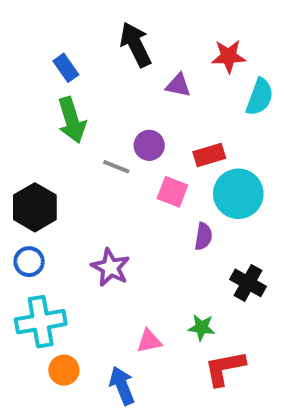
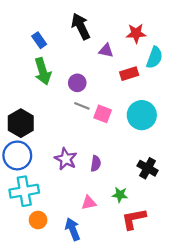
purple circle: (149, 145) -> (77, 83), moved
red rectangle: (209, 155) -> (129, 74), moved
gray line: (116, 167) -> (82, 106), moved
purple semicircle: (203, 236) -> (96, 164), moved
blue circle: (29, 262) -> (17, 155), size x1.6

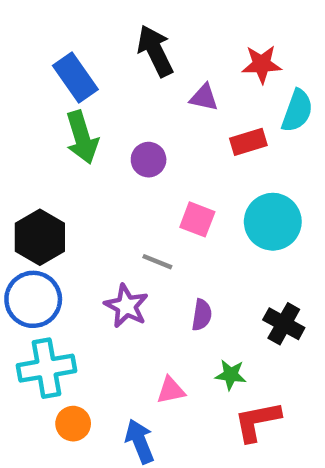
blue rectangle: (39, 40) -> (75, 77), size x1.5
gray line: (82, 106) -> (157, 262), moved
purple semicircle: (96, 164) -> (202, 315), moved

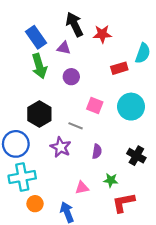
red star: (262, 64) -> (102, 34), moved
purple triangle: (204, 97) -> (64, 48), moved
black hexagon: (40, 237) -> (39, 114), moved

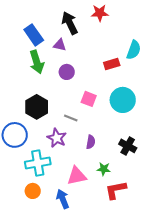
red star: (102, 34) -> (100, 13), moved
cyan cross: (22, 177) -> (38, 163), moved
pink triangle: (82, 188) -> (77, 176), size x1.5

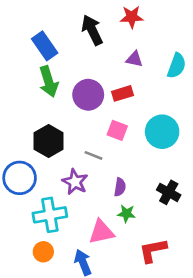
purple triangle: (60, 45) -> (134, 59), moved
red rectangle: (112, 64) -> (122, 93), moved
purple circle: (67, 72) -> (88, 95), size x1.5
green star: (104, 169) -> (126, 214), moved

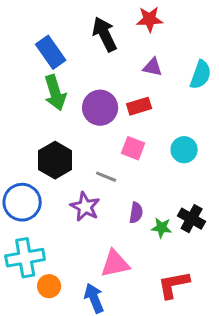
cyan circle: (162, 132) -> (184, 150), size x0.7
green star: (126, 214) -> (162, 228), moved
cyan cross: (50, 215) -> (25, 258), moved

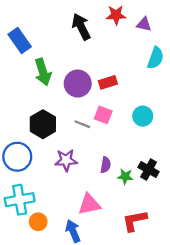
blue rectangle: (51, 52) -> (20, 41), moved
purple triangle: (153, 67) -> (144, 24), moved
gray line: (106, 177) -> (82, 124), moved
purple star: (85, 207) -> (66, 160), turned -30

